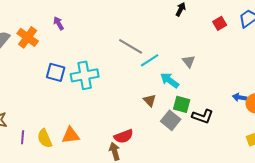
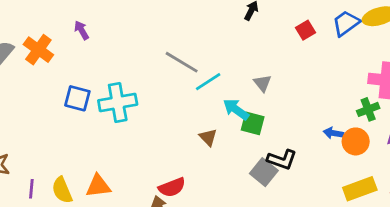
green square: (182, 104) -> (253, 123), moved
gray square: (171, 120) -> (264, 172), moved

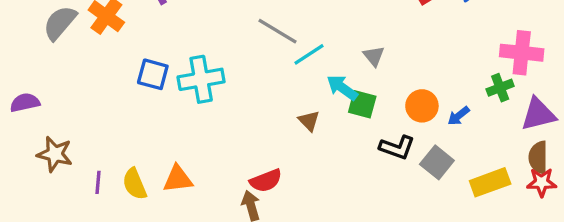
blue arrow: (333, 133) -> (459, 116), turned -48
orange circle: (356, 141) -> (422, 106), moved
gray square: (264, 172) -> (437, 162), moved

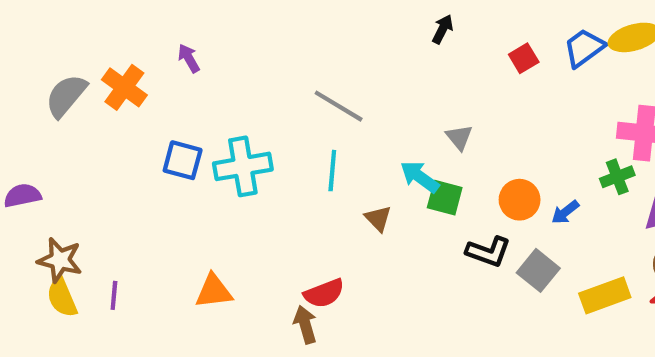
cyan line: (309, 54) -> (332, 171), moved, turned -52
yellow semicircle: (135, 184) -> (62, 297), moved

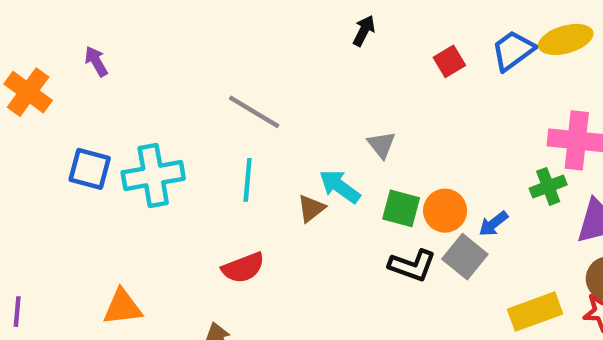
green square: (445, 198) -> (401, 208), moved
brown triangle: (378, 218) -> (311, 208), moved, turned 36
gray square: (538, 270) -> (465, 257), moved
red semicircle: (324, 293) -> (243, 268), moved

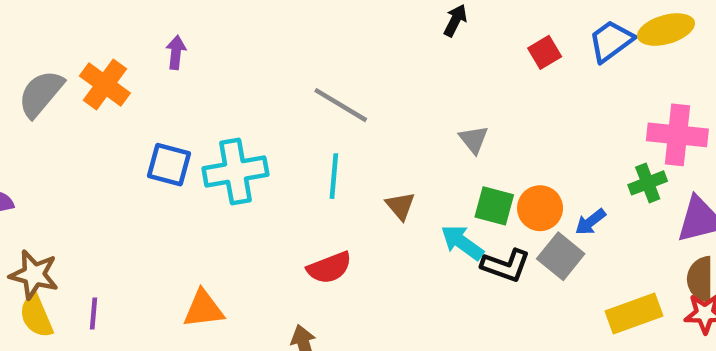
purple arrow: (96, 61) -> (176, 52), turned 36
cyan arrow: (340, 186) -> (462, 243), moved
brown triangle: (311, 208) -> (400, 206), turned -32

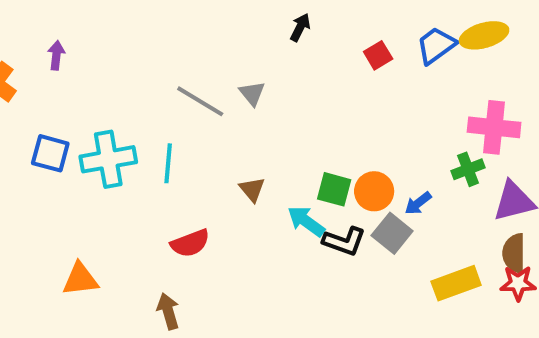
gray triangle: (474, 139) -> (252, 93), moved
cyan line: (334, 176) -> (168, 163), moved

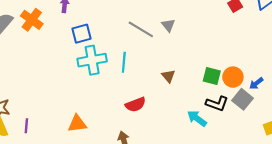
blue square: (50, 153) -> (81, 34), moved, turned -30
cyan arrow: (306, 221) -> (197, 118), moved

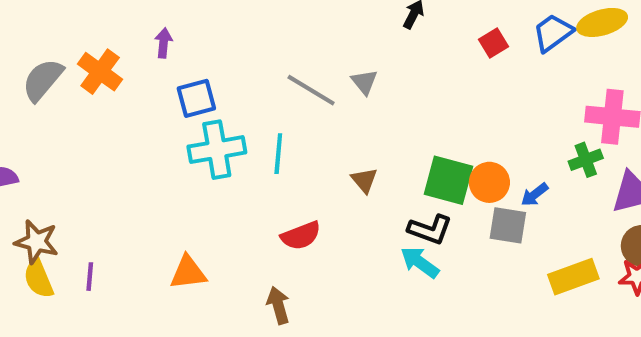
green square: (212, 76) -> (448, 180), size x1.4
gray square: (242, 99) -> (508, 225), turned -30
black L-shape: (217, 104) -> (430, 229), moved

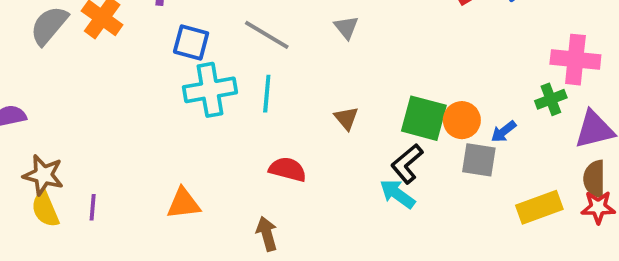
gray line: (311, 90) -> (267, 35), moved
blue square: (196, 98) -> (191, 42), turned 30
black L-shape: (430, 229) -> (407, 164), turned 120
red semicircle: (301, 236) -> (288, 169), turned -144

